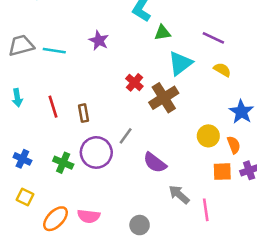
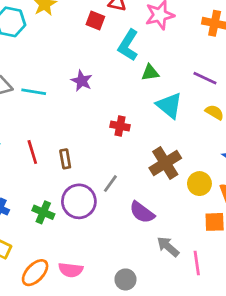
cyan triangle: (180, 63) -> (169, 105), turned -44
red cross: (134, 82) -> (120, 126), turned -30
brown cross: (164, 98) -> (165, 163), moved

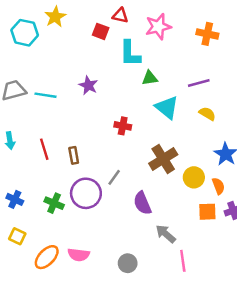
cyan L-shape: (128, 45) -> (130, 54), turned -32
purple line: (205, 78) -> (199, 83), turned -40
purple semicircle: (142, 212) -> (142, 203), turned 30
pink line: (197, 263) -> (183, 261), moved

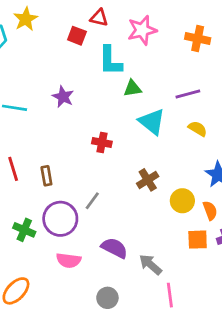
brown cross: (163, 159) -> (148, 180), size x0.7
purple semicircle: (142, 203) -> (114, 248), moved, turned 140
pink semicircle: (79, 255) -> (69, 260), moved

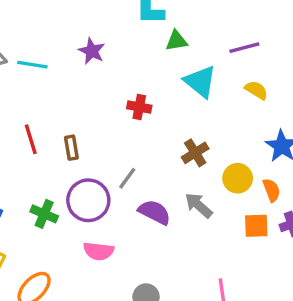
purple semicircle: (114, 248) -> (154, 212), moved
gray arrow: (150, 265) -> (199, 205), moved

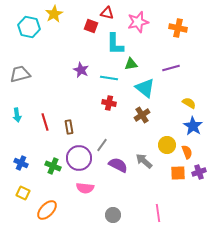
cyan line: (32, 65) -> (109, 78), moved
yellow semicircle: (256, 90) -> (189, 103), moved
brown cross: (195, 153) -> (142, 115), moved

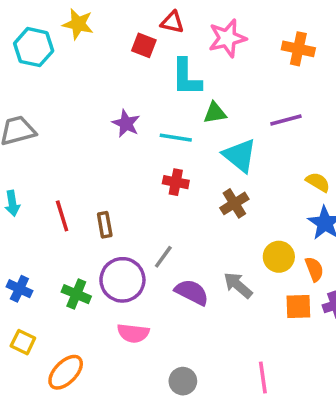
yellow star: (54, 14) -> (78, 24), turned -30

